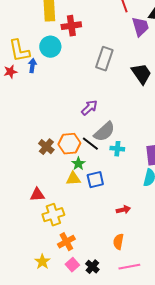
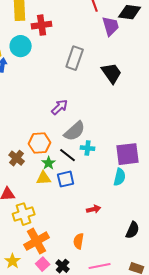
black line: (90, 144) -> (68, 155), moved
brown cross: (46, 147) -> (17, 158), moved
orange cross: (66, 242) -> (37, 241), size x1.4
orange semicircle: (118, 242) -> (79, 241), moved

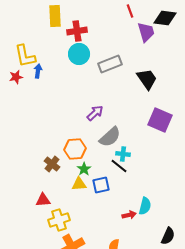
cyan circle: (21, 46) -> (79, 54), moved
gray rectangle: (75, 58) -> (110, 64), turned 50
purple square: (128, 154) -> (160, 120), moved, turned 30
black line: (68, 155) -> (119, 166), moved
cyan semicircle: (120, 177) -> (145, 206), moved

